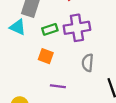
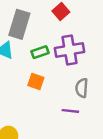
purple line: (58, 86) -> (70, 111), moved

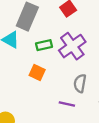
purple cross: (70, 50) -> (72, 46), turned -32

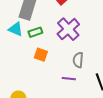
green rectangle: (44, 45) -> (35, 32), moved

